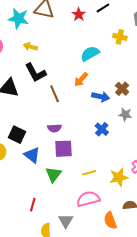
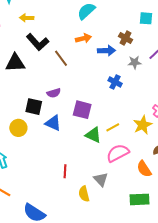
orange arrow: (81, 80) -> (83, 38), turned -133
purple semicircle: (54, 128) -> (54, 93), moved
purple square: (63, 149) -> (82, 110), turned 30
green triangle: (53, 174) -> (93, 135), moved, turned -30

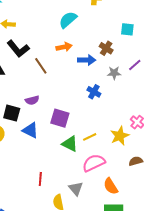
orange semicircle: (144, 169) -> (111, 186), moved

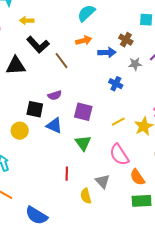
yellow line: (90, 137) -> (118, 122), moved
green triangle: (70, 144) -> (83, 143), moved, turned 30
pink semicircle: (94, 163) -> (119, 155), turned -95

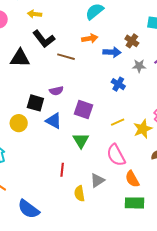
brown line: (61, 61) -> (66, 57), turned -42
gray triangle: (103, 181) -> (97, 180), turned 35

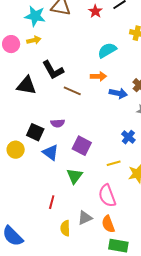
yellow arrow: (35, 14) -> (34, 40), moved, turned 152
blue cross: (118, 84) -> (128, 137), moved
orange semicircle: (132, 179) -> (108, 224), moved

